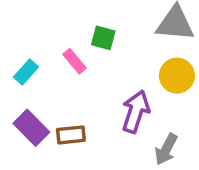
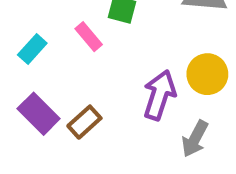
yellow circle: (177, 76) -> (207, 74), moved
brown rectangle: (71, 135) -> (84, 122), turned -36

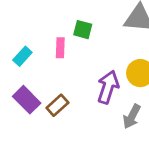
pink rectangle: (89, 37) -> (60, 48), turned 42

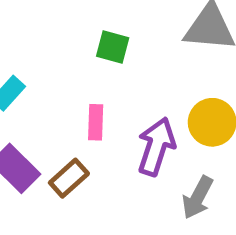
pink rectangle: (60, 48) -> (96, 122), moved

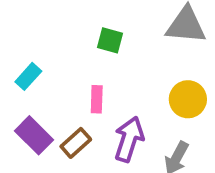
purple arrow: (156, 147) -> (129, 139), moved

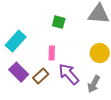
cyan rectangle: (28, 76) -> (16, 41), size x1.5
purple arrow: (129, 139) -> (69, 74), turned -60

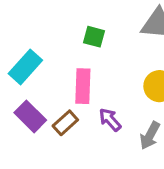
pink rectangle: (52, 53) -> (83, 86), size x1.5
purple arrow: (69, 74) -> (110, 120), size x0.7

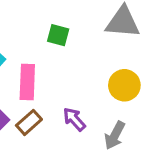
pink rectangle: (83, 86) -> (27, 82), moved

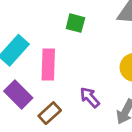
brown rectangle: (29, 122) -> (50, 113), moved

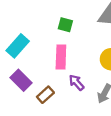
pink rectangle: (48, 65) -> (61, 57), moved

